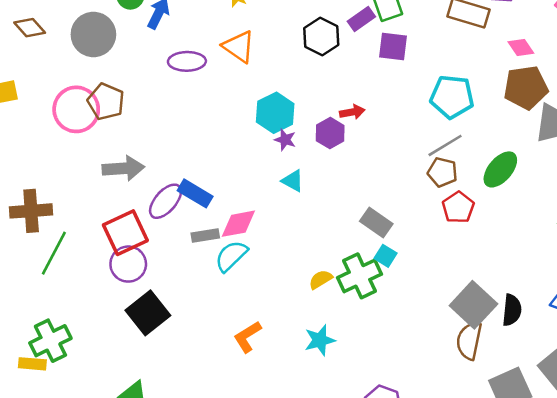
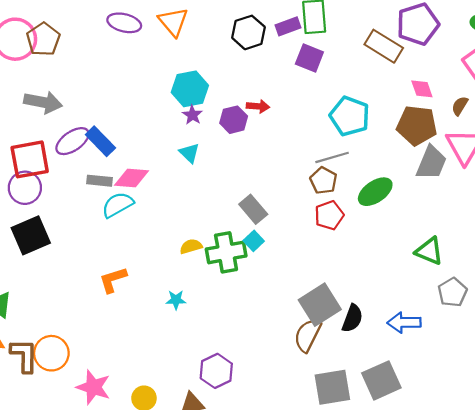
cyan star: (320, 340) -> (176, 300), size x0.7

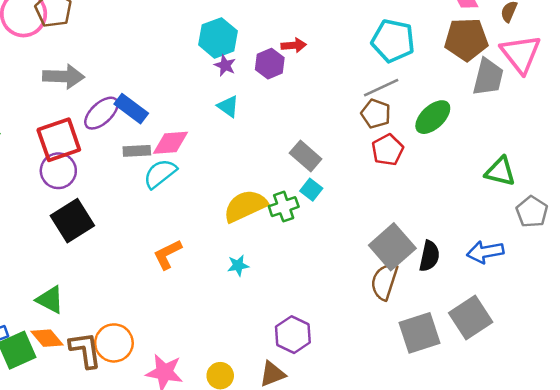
yellow semicircle: (191, 246) -> (245, 206), size x1.8
green cross: (226, 252) -> (284, 207), size x0.7

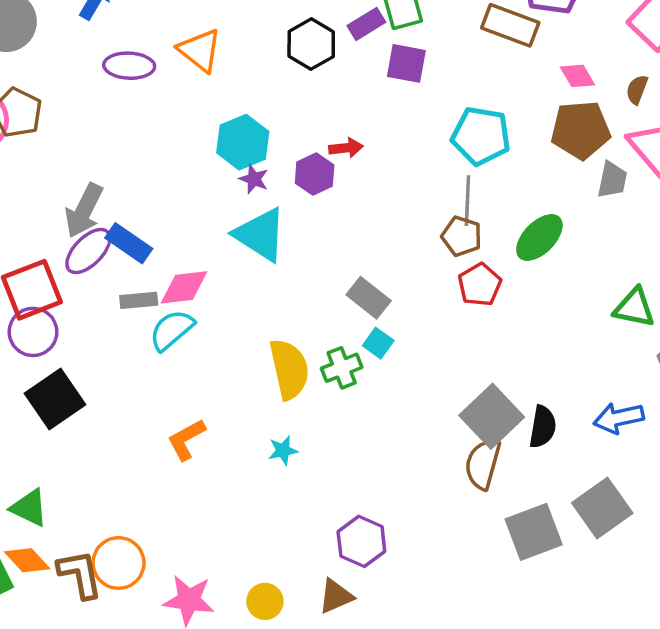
gray arrow: (64, 77) -> (84, 211), moved, turned 117
gray trapezoid: (488, 77) -> (612, 180), size x0.7
gray line: (381, 88) -> (467, 201), turned -60
cyan triangle: (228, 106) -> (260, 235), size x1.8
yellow semicircle: (245, 206) -> (289, 369), turned 105

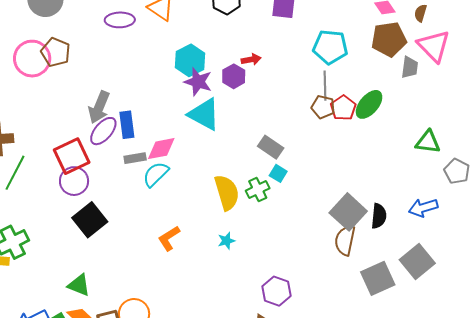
purple star: (254, 179) -> (198, 82), size x1.6
blue rectangle: (129, 243) -> (127, 125), turned 52
red pentagon: (480, 285) -> (343, 108), moved

